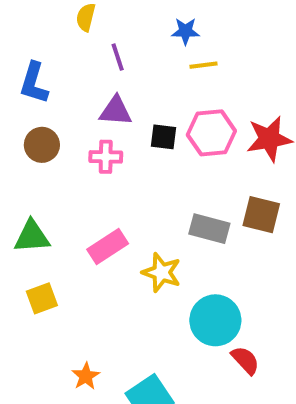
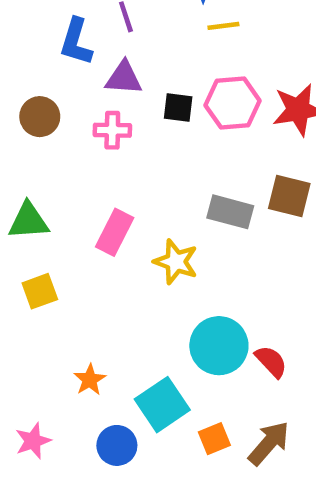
blue L-shape: (34, 83) -> (76, 42), moved
pink rectangle: (108, 247) -> (115, 232), turned -30
cyan circle: (215, 320) -> (219, 346), moved

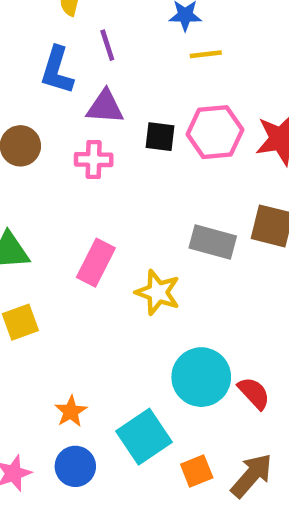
blue circle: (117, 445) -> (75, 466), moved

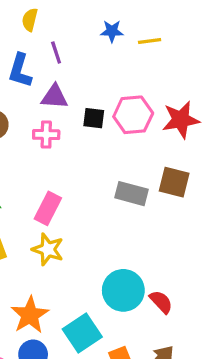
yellow line: (206, 54) -> (150, 41), moved
yellow star: (158, 292) -> (48, 249), moved
orange star: (71, 411) -> (30, 315), size x1.6

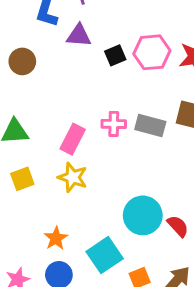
black square: (94, 118) -> (115, 55), turned -30
pink cross: (46, 135) -> (114, 124), moved
orange star: (30, 315) -> (56, 238), size x0.7

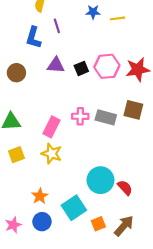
purple triangle: (79, 36) -> (56, 65), moved

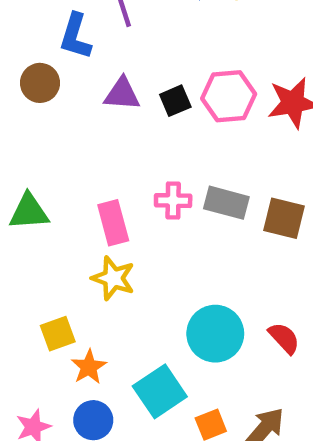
brown circle: (16, 73) -> (40, 83), moved
brown square: (133, 110) -> (284, 218), moved
pink rectangle: (52, 127) -> (113, 223), turned -42
yellow square: (16, 155) -> (58, 334), moved
red semicircle: (125, 188) -> (284, 338), moved

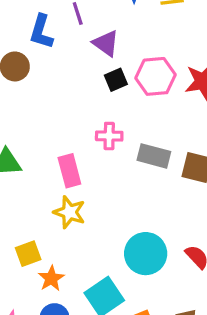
purple triangle: (122, 94) -> (106, 43), moved, turned 32
pink cross: (173, 201) -> (109, 136), moved

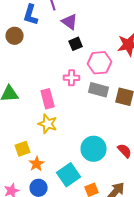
pink hexagon: (156, 76) -> (100, 63), moved

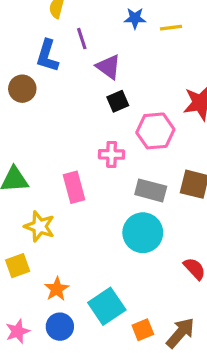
gray rectangle: (99, 90) -> (151, 190), moved
yellow star: (48, 124) -> (40, 226), moved
yellow square: (23, 149) -> (18, 266), moved
cyan circle: (94, 149) -> (143, 233), moved

